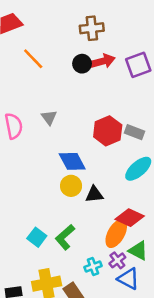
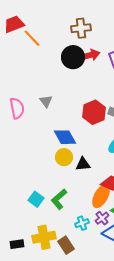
orange line: (33, 59) -> (32, 38), moved
black circle: (82, 64) -> (73, 57), size x1.5

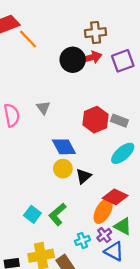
brown cross: (81, 28) -> (96, 33), moved
black triangle: (83, 164) -> (84, 176), turned -35

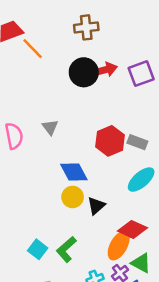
brown cross: (96, 33) -> (86, 27), moved

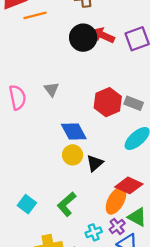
orange line: (33, 49) -> (35, 15), turned -60
red arrow: (105, 70) -> (103, 35), turned -140
cyan square: (38, 249) -> (27, 204), moved

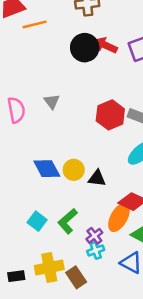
blue diamond: (74, 131) -> (47, 169), moved
black triangle: (95, 163) -> (97, 178), turned 48
cyan square: (27, 204) -> (37, 221), moved
purple cross: (117, 226) -> (94, 236), moved

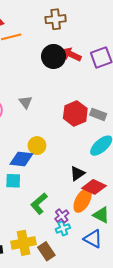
blue diamond: (47, 169) -> (21, 159), turned -55
yellow circle: (74, 170) -> (37, 146), moved
black triangle: (97, 178) -> (77, 174), moved, turned -42
cyan square: (37, 221) -> (13, 181), moved, turned -35

